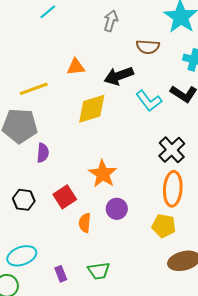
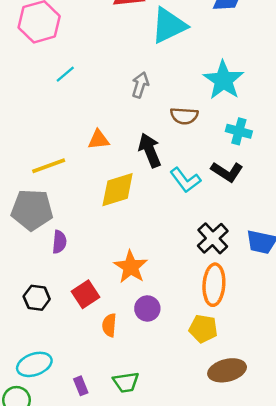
black arrow: (119, 76) -> (150, 150), turned 88

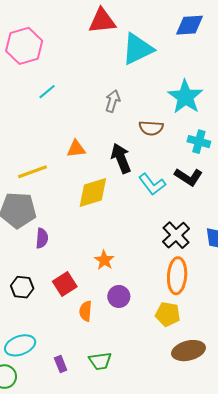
orange star: (131, 267) -> (104, 260), size x0.7

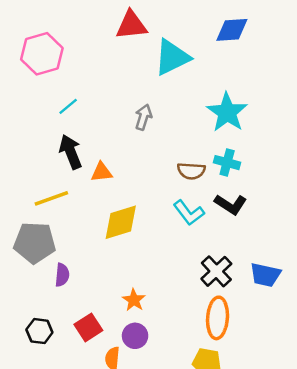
brown semicircle: (151, 128) -> (191, 171), moved
cyan cross: (199, 142) -> (227, 163), moved
black arrow: (121, 158) -> (71, 152), moved
purple circle: (119, 296) -> (135, 336), moved

